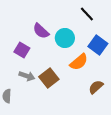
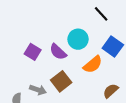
purple semicircle: (41, 31) -> (58, 52), moved
gray arrow: (27, 76) -> (38, 90), moved

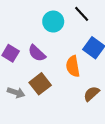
cyan circle: (78, 39) -> (53, 22), moved
orange semicircle: (93, 64) -> (73, 66), turned 120

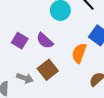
orange semicircle: (73, 66) -> (79, 53), turned 30

